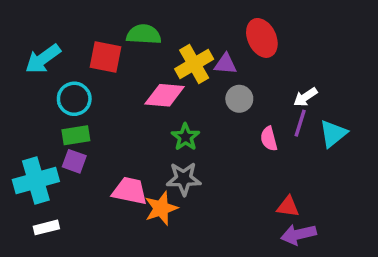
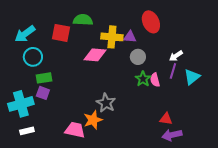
yellow cross: (194, 64) -> (112, 37), turned 35
cyan circle: (74, 99) -> (33, 57), moved
green star: (185, 137) -> (143, 79), moved
gray star: (184, 179) -> (106, 103), turned 30
pink trapezoid: (130, 191) -> (75, 130), moved

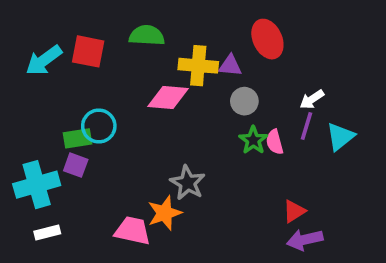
red square: (61, 33) -> (88, 51), moved
cyan circle: (33, 57) -> (99, 126), moved
red triangle: (166, 119) -> (294, 211), turned -40

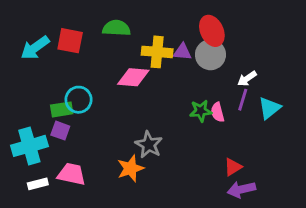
gray circle: (244, 101) -> (210, 55), moved, size x1.4
green star: (253, 140) -> (201, 111), turned 30
pink trapezoid: (133, 231) -> (72, 174), moved

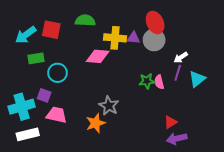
green rectangle: (62, 109) -> (36, 58), moved
pink trapezoid: (72, 174) -> (56, 115), moved
white rectangle: (38, 184) -> (28, 134), size x1.5

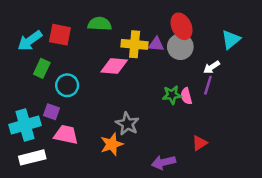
green rectangle: (36, 58) -> (42, 68), turned -56
cyan triangle: (197, 79) -> (231, 40), moved
purple arrow: (177, 139) -> (163, 162), moved

